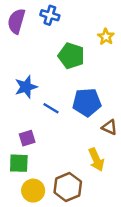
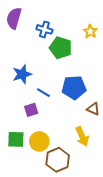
blue cross: (50, 15) -> (44, 29), moved
purple square: (27, 138) -> (31, 110), moved
yellow circle: (33, 191) -> (39, 141), moved

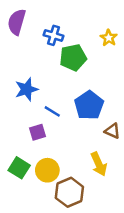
green pentagon: (61, 48) -> (73, 57), turned -30
blue pentagon: (74, 87) -> (89, 105), turned -30
green square: (16, 139) -> (19, 168), turned 30

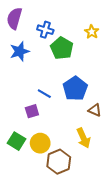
green pentagon: (73, 57) -> (62, 48), turned -30
blue star: (27, 89) -> (20, 51), moved

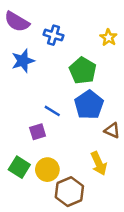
purple semicircle: (14, 18) -> (17, 22), turned -75
green pentagon: (62, 48) -> (83, 71), moved

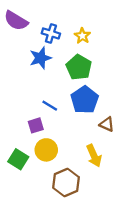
yellow star: (109, 38) -> (82, 36), moved
blue star: (23, 61) -> (40, 58), moved
yellow circle: (47, 170) -> (46, 150), moved

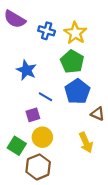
yellow star: (82, 36) -> (75, 33), size x1.5
blue star: (40, 58) -> (26, 70), moved, turned -30
brown hexagon: (66, 182) -> (38, 167), moved

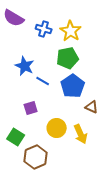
green pentagon: (72, 62) -> (68, 58), turned 30
blue line: (46, 97) -> (43, 81), moved
yellow circle: (42, 137) -> (57, 128), moved

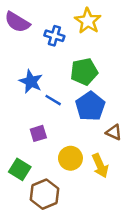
yellow star: (71, 31) -> (88, 21), moved

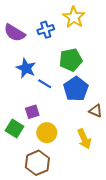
purple semicircle: (17, 22) -> (15, 33), moved
blue cross: (54, 36) -> (46, 30), turned -35
yellow circle: (70, 158) -> (47, 133), moved
green square: (20, 169) -> (15, 128), moved

